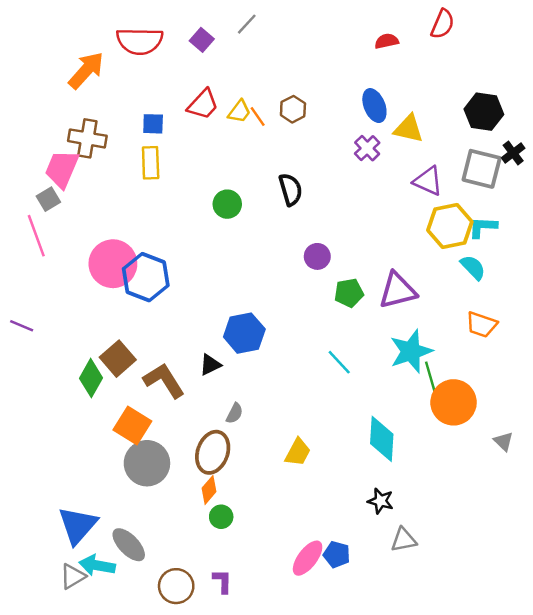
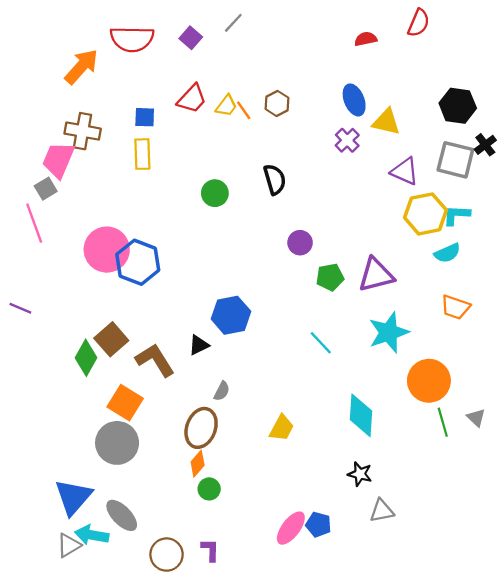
cyan semicircle: (473, 267) -> (447, 253), turned 110
green line: (430, 377) -> (443, 422), moved
gray circle: (147, 463) -> (117, 443), moved

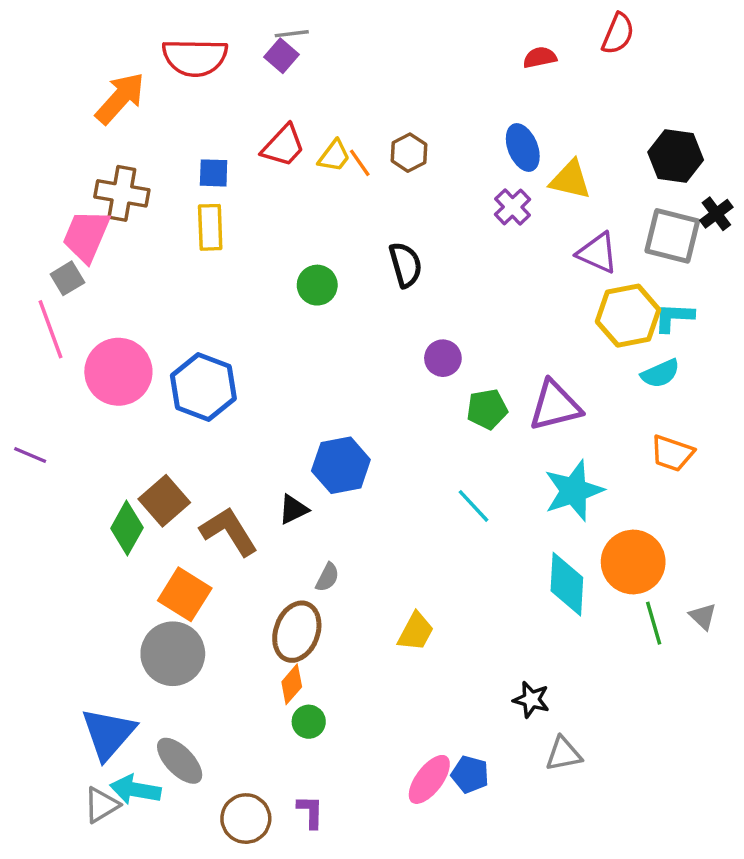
gray line: (233, 23) -> (292, 34), moved, turned 40
pink circle: (107, 250) -> (118, 372), moved
cyan diamond: (361, 415) -> (567, 584), moved

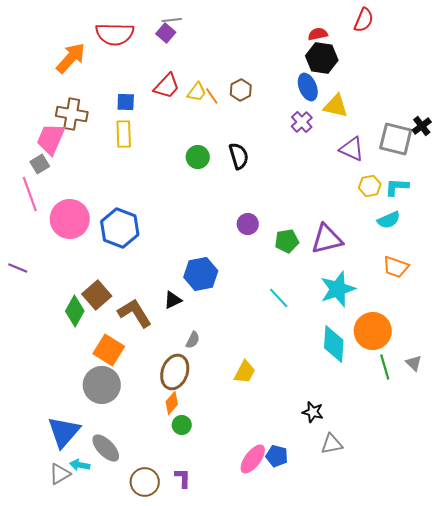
black hexagon: (676, 156) -> (322, 58), moved
green circle: (317, 285) -> (198, 157), moved
yellow hexagon: (628, 316) -> (370, 186), size x0.6
purple circle: (443, 358) -> (248, 224), moved
cyan arrow: (135, 790) -> (80, 465), size x0.7

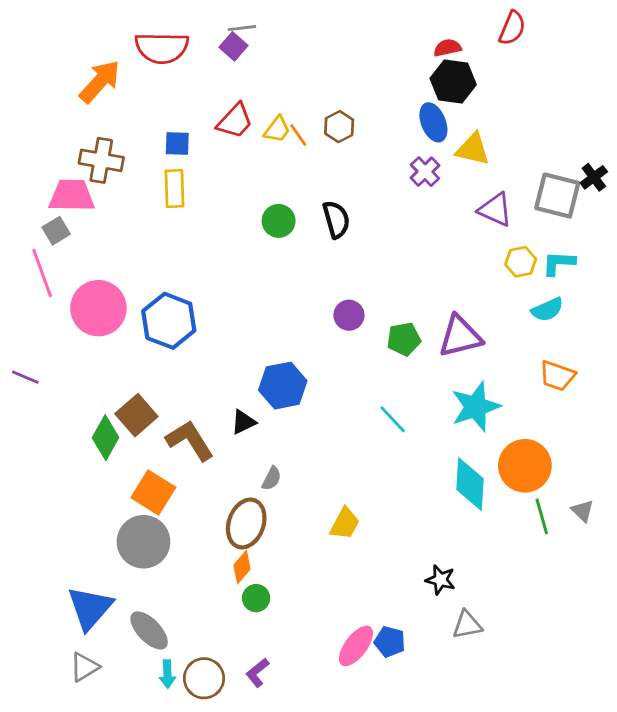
pink trapezoid: (51, 139) -> (72, 196), turned 68
cyan arrow: (80, 465) -> (167, 674), moved, turned -102
purple L-shape: (183, 478) -> (257, 673), turned -130

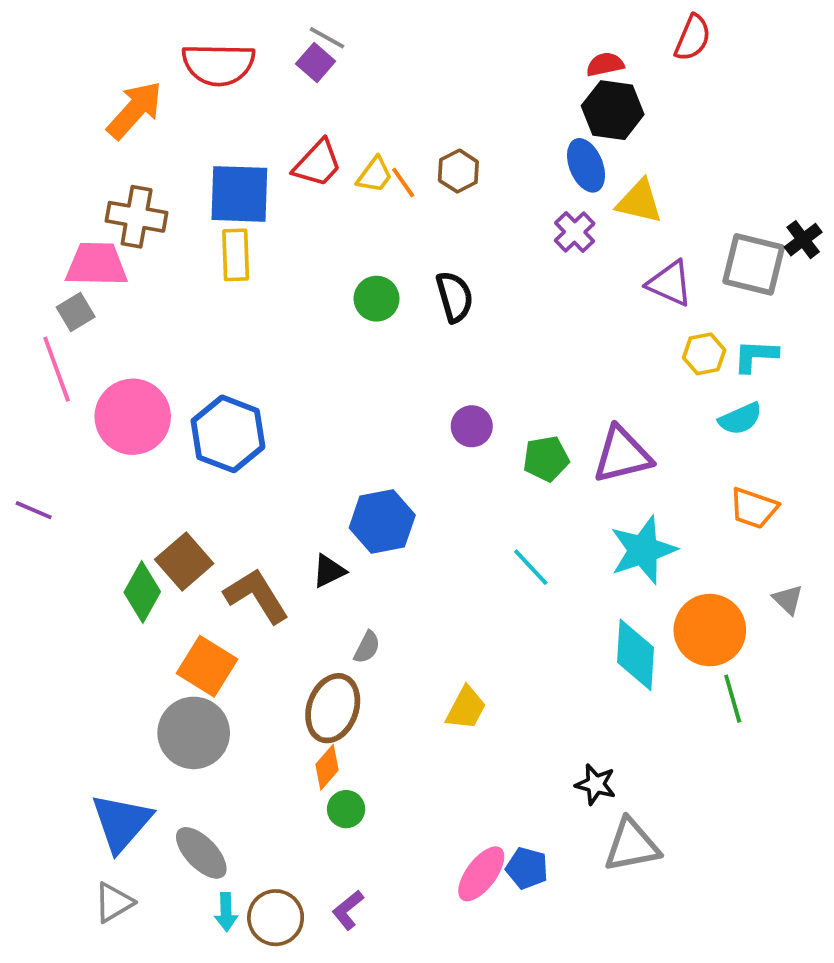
gray line: (242, 28) -> (327, 38), turned 36
blue square: (177, 143) -> (239, 194), size x1.8
gray triangle: (583, 511) -> (788, 600), moved
gray triangle: (467, 625) -> (632, 845), size x1.4

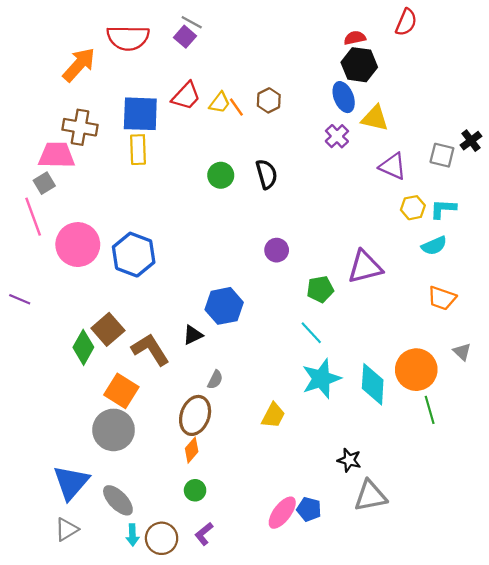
gray square: (754, 264) -> (442, 155), size x0.7
green pentagon: (546, 459) -> (320, 289), moved
cyan star: (643, 550) -> (321, 379), moved
green circle: (346, 809) -> (195, 490), moved

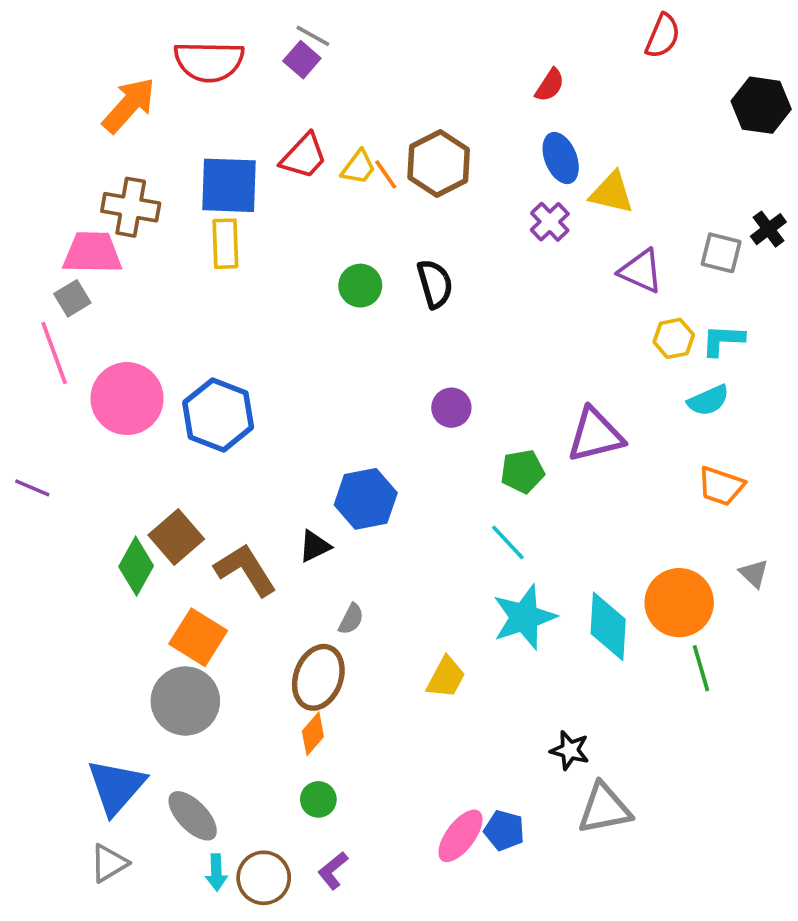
red semicircle: (355, 38) -> (550, 85), moved, turned 135
black hexagon: (359, 65) -> (761, 105), moved
brown hexagon: (269, 100) -> (439, 163), size x1.6

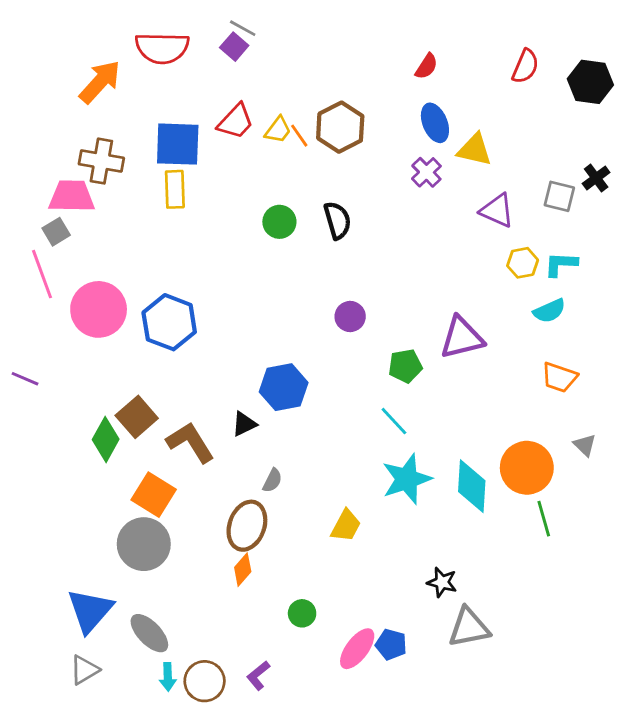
red semicircle: (663, 36) -> (525, 66), moved
green circle: (318, 799) -> (302, 613), moved

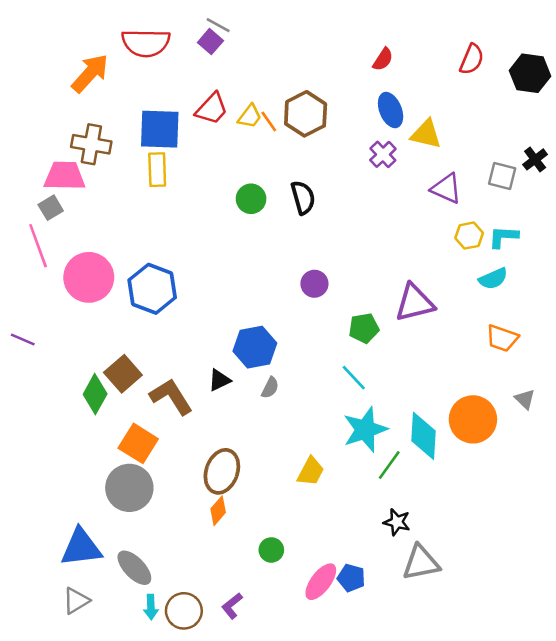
gray semicircle: (272, 480) -> (270, 388), moved
green line: (544, 519) -> (389, 465), moved, turned 52
blue triangle: (90, 611) -> (81, 547), turned 42

